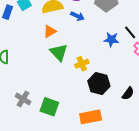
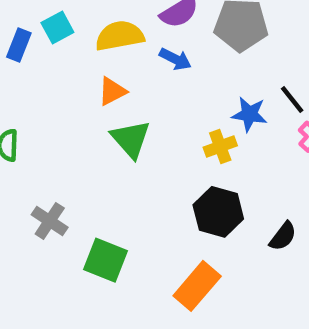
yellow cross: (82, 64) -> (220, 146), moved
gray cross: (23, 99) -> (50, 221), moved
orange rectangle: (91, 117) -> (197, 286), turned -40

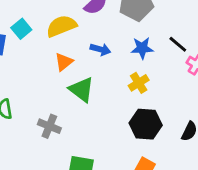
blue arrow: (175, 59) -> (100, 49), moved
blue star: (249, 114) -> (142, 48), moved
gray cross: (50, 221) -> (49, 126), moved

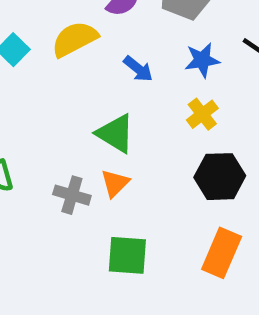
blue arrow: (100, 49) -> (138, 69), turned 30
orange triangle: (64, 62) -> (115, 183), moved

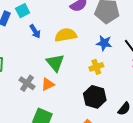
yellow semicircle: (75, 39) -> (66, 35), moved
blue arrow: (138, 69) -> (35, 31), moved

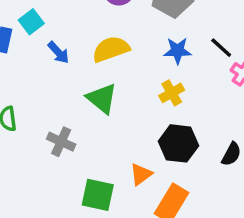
orange triangle: (48, 84) -> (141, 174), moved

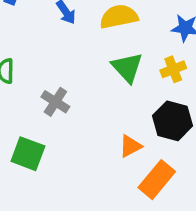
green triangle: (102, 98) -> (127, 67), moved
green square: (98, 195) -> (28, 154), moved

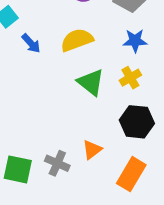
gray cross: (55, 102) -> (57, 163), moved
orange triangle: (130, 146) -> (92, 150), moved

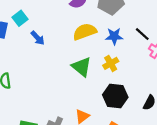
yellow semicircle: (77, 40) -> (85, 32), moved

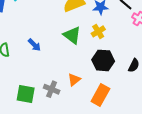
blue arrow: (38, 38) -> (34, 45), moved

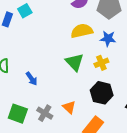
blue arrow: (34, 45) -> (32, 79), moved
orange triangle: (74, 80) -> (69, 107), turned -48

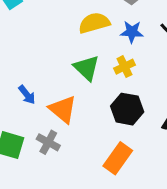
orange triangle: (69, 107) -> (63, 109), moved, size x1.5

